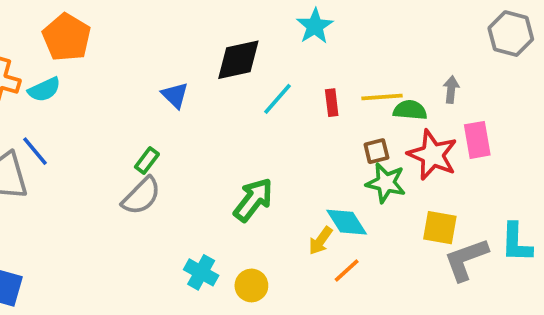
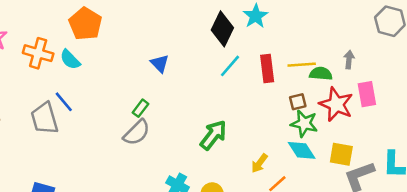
black diamond: (238, 60) -> (222, 29), moved, turned -52
cyan semicircle: (44, 90) -> (70, 60), turned 70
red rectangle: (332, 103) -> (267, 69), size x1.5
cyan diamond: (347, 222) -> (302, 150), moved

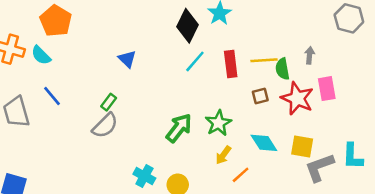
green semicircle: (321, 74) -> (282, 69), turned -105
blue line: (64, 102) -> (52, 96), moved
green star: (304, 124) -> (218, 123), moved, turned 30

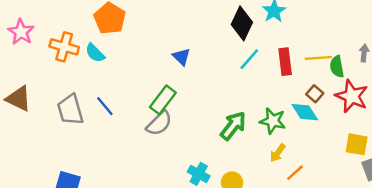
blue line: (52, 96) -> (105, 106), moved
brown square: (260, 96) -> (315, 94), turned -35
green rectangle: (109, 102) -> (163, 100), size x1.6
green star: (218, 123) -> (273, 121), turned -30
cyan diamond: (264, 143) -> (305, 112), moved

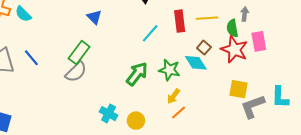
cyan line: (249, 59) -> (150, 33), moved
green semicircle: (337, 67) -> (232, 28), moved
orange line: (295, 173) -> (179, 112), moved

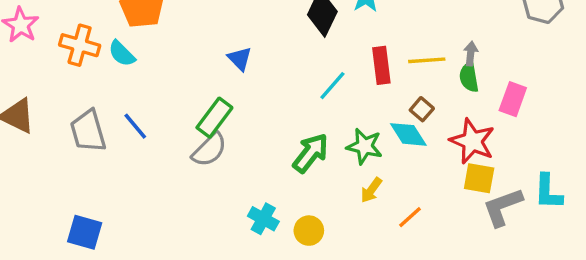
gray arrow: (245, 14) -> (471, 54), moved
pink rectangle: (259, 41) -> (513, 99), turned 30
red star: (234, 50) -> (472, 141), moved
orange line: (179, 112) -> (410, 217), moved

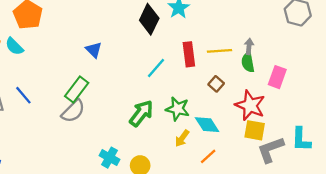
cyan diamond: (408, 134) -> (207, 125), moved

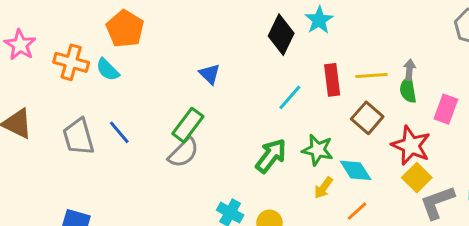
brown square: (216, 84) -> (367, 118), size x1.5
yellow square: (255, 130) -> (417, 178), turned 35

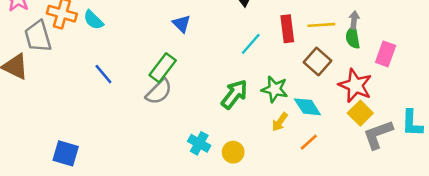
gray trapezoid: (78, 137) -> (38, 36), moved

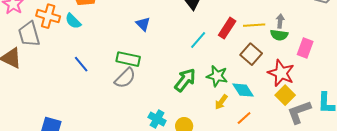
red rectangle: (287, 29) -> (227, 28), turned 40
green semicircle: (353, 38) -> (279, 35), turned -72
green rectangle: (163, 68) -> (128, 59), turned 65

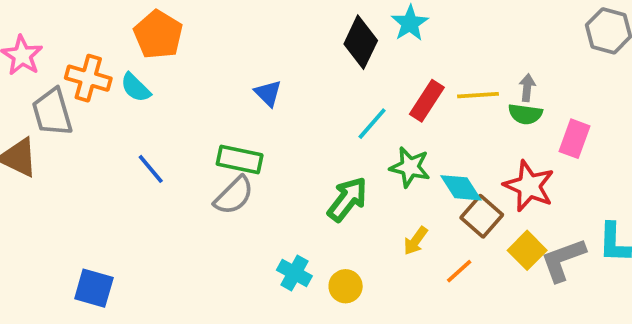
brown square: (251, 54) -> (482, 216), moved
green star: (217, 76) -> (410, 167), moved
cyan diamond: (243, 90) -> (461, 188), moved
yellow square: (285, 95) -> (527, 250), moved

